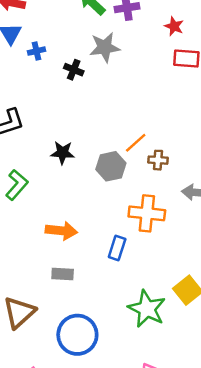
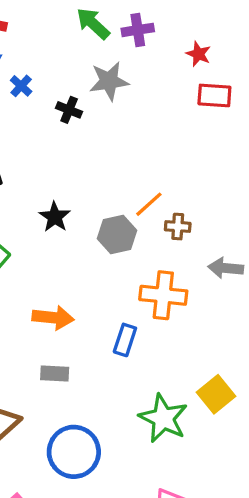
blue cross: (37, 51) -> (21, 86), turned -35
black star: (63, 153) -> (55, 217), turned 30

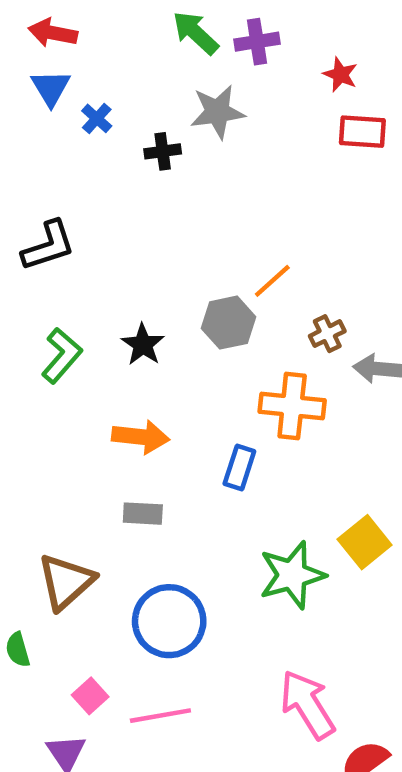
black cross: (69, 110) -> (163, 151), turned -30
black star: (55, 217) -> (143, 345), moved
brown cross: (178, 227) -> (327, 334), moved, turned -30
green star: (163, 418) -> (292, 575), turned 30

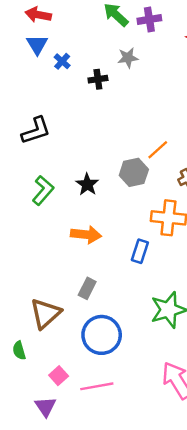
gray star: (217, 112) -> (128, 58), size x0.7
gray rectangle: (143, 514) -> (87, 288), moved, turned -66

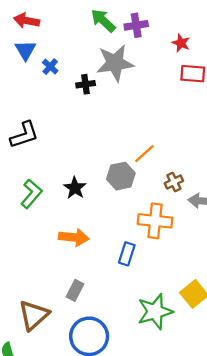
gray star: (128, 58) -> (115, 63), size x1.8

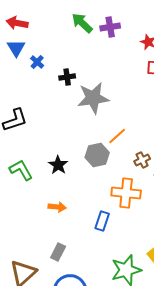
gray star: (115, 63) -> (93, 98), moved
green L-shape: (31, 194) -> (21, 170), turned -70
orange arrow: (74, 237) -> (57, 207), size x0.7

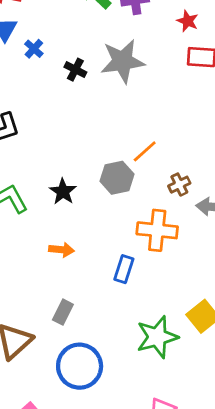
black cross: (67, 77) -> (75, 70), turned 35
gray star: (93, 98) -> (122, 61), moved

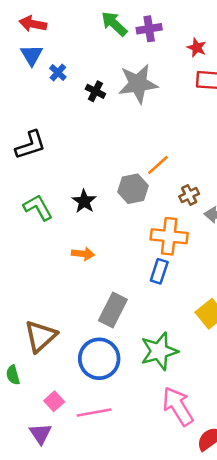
blue rectangle: (124, 269) -> (159, 271), moved
gray rectangle: (63, 312) -> (113, 310), moved, size x1.5
green star: (157, 337) -> (159, 351), moved

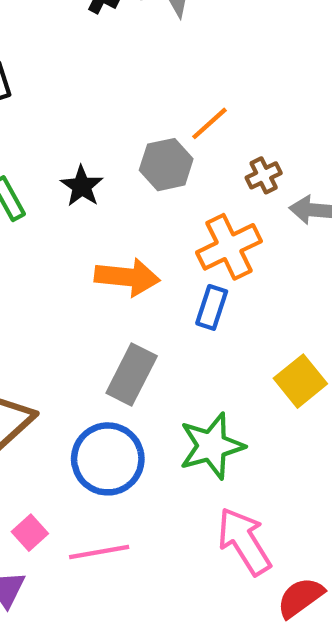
orange cross: (169, 236) -> (229, 247), turned -32
orange arrow: (83, 254) -> (127, 277), moved, size x1.6

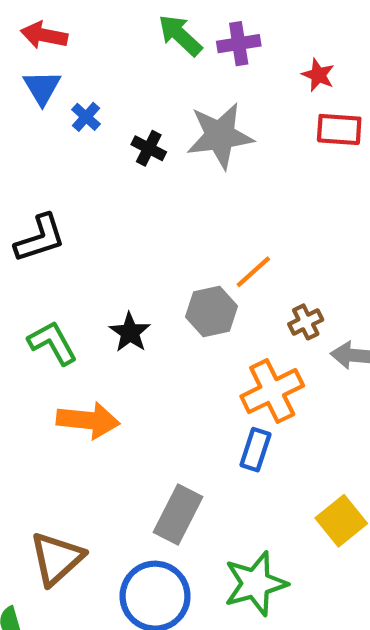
orange arrow: (127, 277) -> (88, 420), moved

